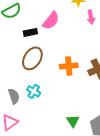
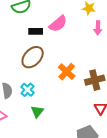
orange cross: (69, 66) -> (67, 72), turned 36
green triangle: (73, 121) -> (37, 112), moved

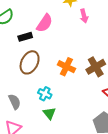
cyan cross: (27, 90) -> (45, 94), moved

